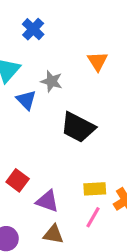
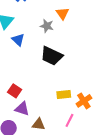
gray star: (52, 81) -> (47, 26), moved
purple triangle: (47, 201) -> (22, 109), moved
pink line: (93, 217) -> (69, 120), moved

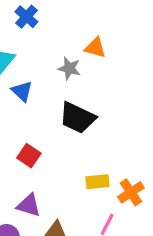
orange triangle: (62, 14) -> (95, 48), turned -40
red square: (15, 91) -> (29, 156), moved

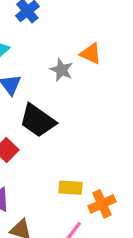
black trapezoid: (77, 118) -> (38, 121), moved

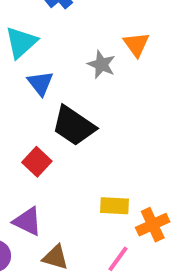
orange triangle: (91, 54) -> (136, 44), turned 30

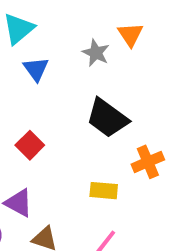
black trapezoid: (74, 126) -> (107, 118), moved
orange cross: (153, 225) -> (148, 162), moved

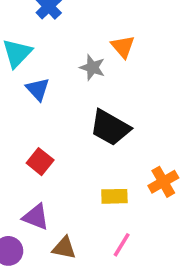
orange cross: (148, 162) -> (163, 182), moved

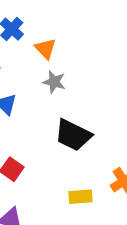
orange triangle: (123, 47) -> (45, 49), moved

